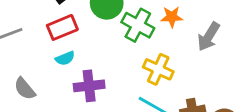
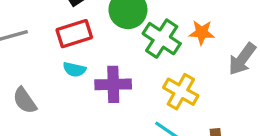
cyan semicircle: (65, 58) -> (74, 70), turned 30
purple cross: (89, 86) -> (113, 84), moved

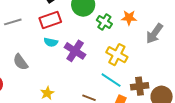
green cross: (162, 39) -> (104, 22), size x0.7
purple cross: (113, 84) -> (75, 51), turned 35

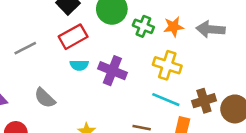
orange star: (129, 18) -> (174, 27), moved
gray arrow: (154, 34) -> (211, 29), turned 70

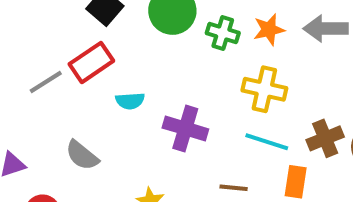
red rectangle: (73, 37) -> (91, 62), moved
purple cross: (112, 71) -> (185, 128), moved

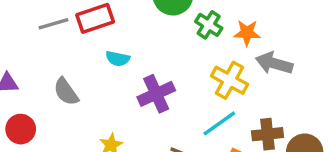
gray arrow: (326, 29) -> (274, 63), moved
purple cross: (185, 128) -> (156, 94), turned 33
cyan line: (267, 142) -> (219, 123), turned -69

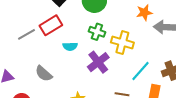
green cross: (209, 25) -> (97, 32), moved
yellow cross: (229, 80) -> (122, 42), moved

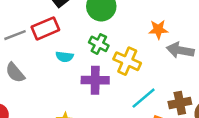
purple cross: (98, 62) -> (95, 80), turned 30
gray semicircle: (44, 74) -> (15, 73), moved

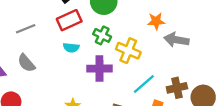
red rectangle: (45, 28) -> (69, 20), moved

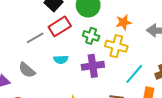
orange star: (156, 21) -> (124, 22), moved
gray line: (26, 29) -> (35, 38), moved
cyan semicircle: (71, 48) -> (61, 59), moved

